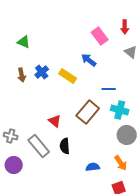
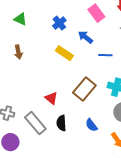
blue cross: (42, 72) -> (59, 23), moved
blue line: (109, 89) -> (105, 55), moved
blue semicircle: (93, 167) -> (91, 125), moved, turned -120

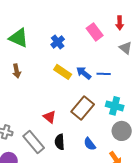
green triangle: (20, 19) -> (19, 38), size x1.5
blue arrow: (85, 37) -> (84, 73), moved

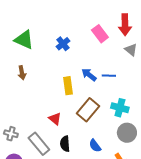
red arrow: (120, 23) -> (125, 25), size x1.5
yellow rectangle: (63, 72) -> (68, 86), moved, turned 48

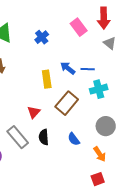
cyan cross: (120, 108) -> (99, 89), moved, turned -30
red triangle: (55, 119) -> (34, 112), turned 32

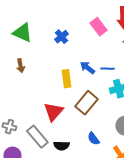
red triangle: (34, 112) -> (53, 112), size x1.5
black semicircle: (44, 137) -> (61, 146), moved, turned -84

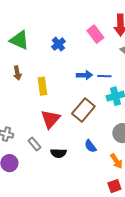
blue arrow: (87, 68) -> (84, 75), turned 140
yellow rectangle: (66, 79) -> (42, 86), moved
gray rectangle: (37, 137) -> (34, 144), size x0.6

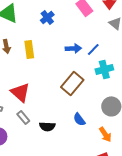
blue line: (104, 76) -> (93, 49), turned -48
yellow rectangle: (42, 86) -> (29, 49), moved
red triangle: (50, 119) -> (20, 92), moved, turned -30

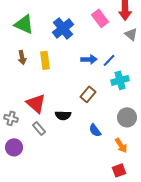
blue cross: (47, 17) -> (63, 28), size x1.5
brown rectangle: (72, 83) -> (88, 94), size x0.7
black semicircle: (47, 126) -> (63, 115), moved

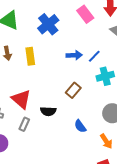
gray rectangle: (39, 128) -> (24, 124), turned 64

